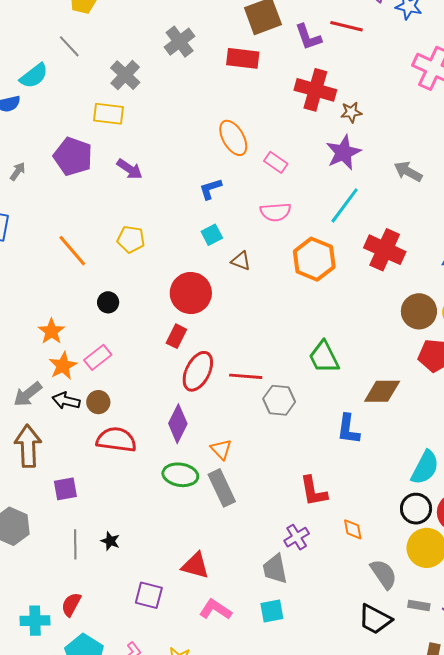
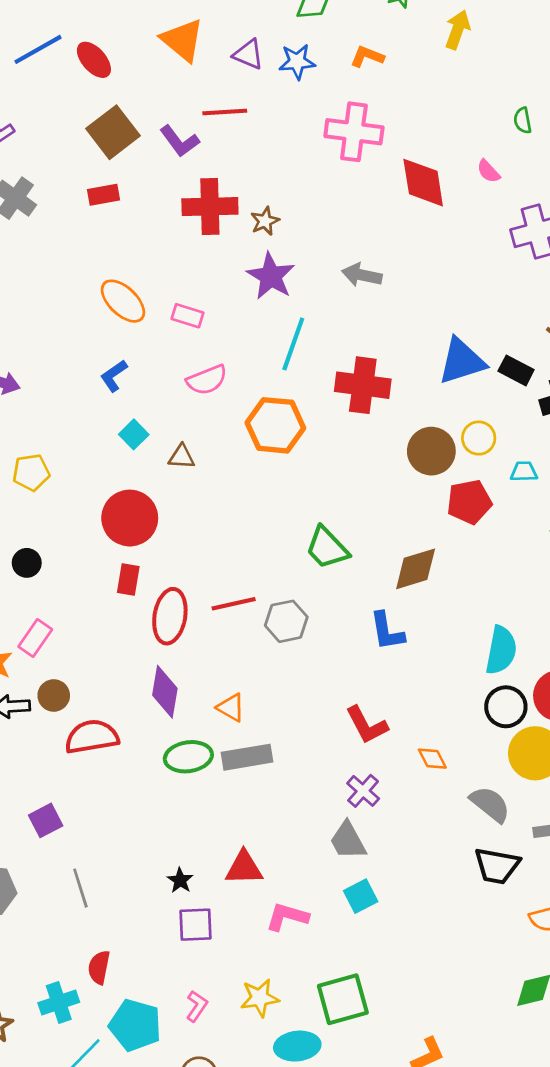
red rectangle: (243, 58) -> (103, 195), size x0.7
gray rectangle: (222, 488) -> (247, 757), turned -57
black star: (110, 541) -> (180, 880), moved, turned 30

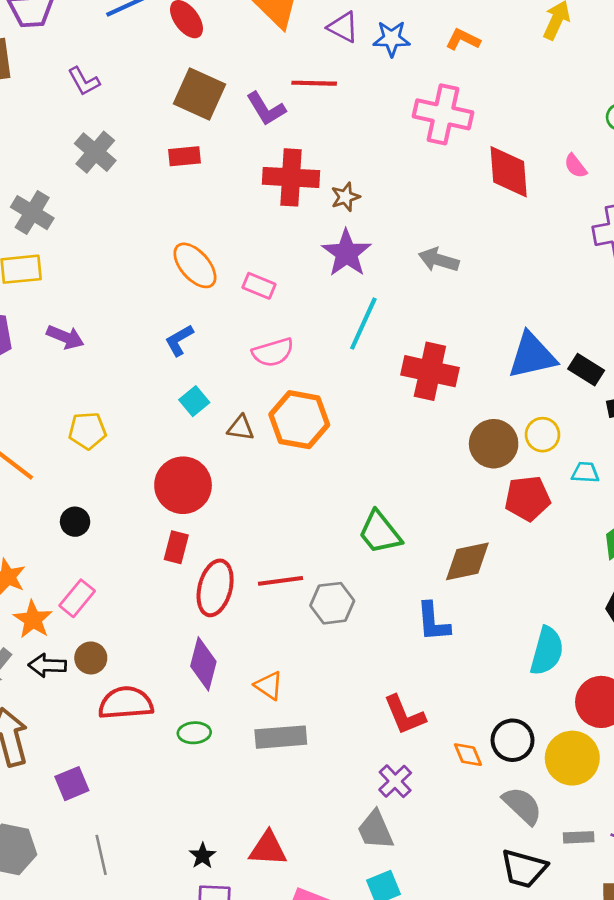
brown square: (113, 132) -> (199, 94), turned -33
orange hexagon: (275, 425) -> (299, 420), moved
black circle: (506, 707) -> (513, 740), moved
green ellipse: (188, 757) -> (194, 733), moved, size x0.7

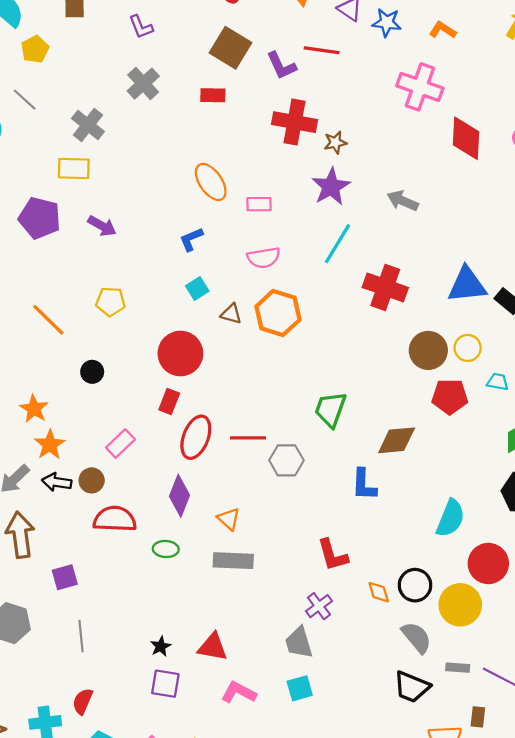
pink rectangle: (259, 286) -> (259, 204), turned -30
green trapezoid: (380, 532) -> (330, 409), turned 51
pink rectangle: (77, 598) -> (120, 443), moved

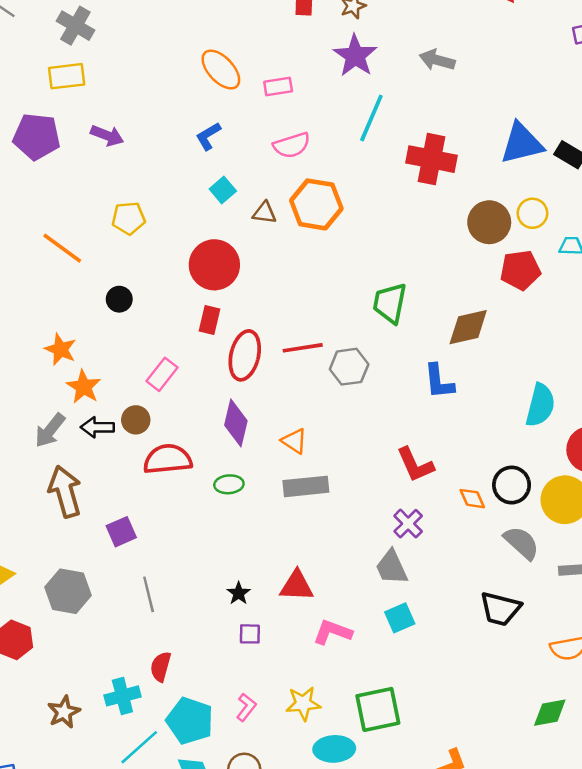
purple square: (165, 684) -> (250, 634), size x0.7
black trapezoid: (412, 687) -> (500, 609), moved

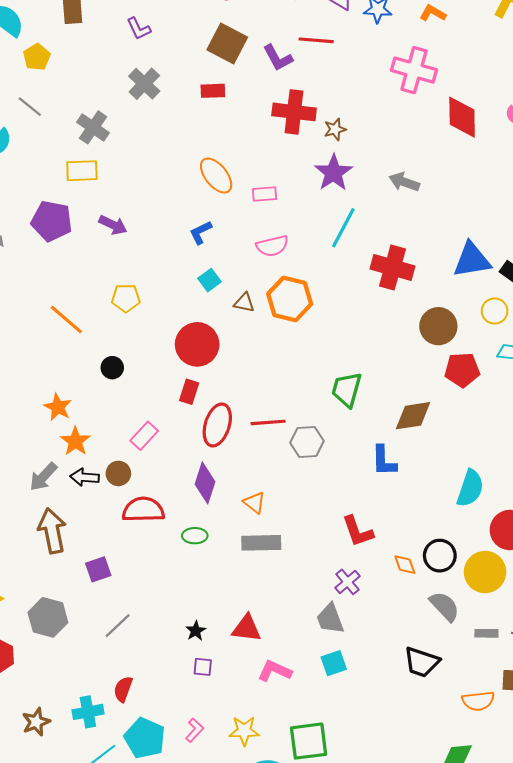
yellow circle: (532, 213) -> (495, 311), moved
gray line: (149, 594) -> (118, 626), turned 56

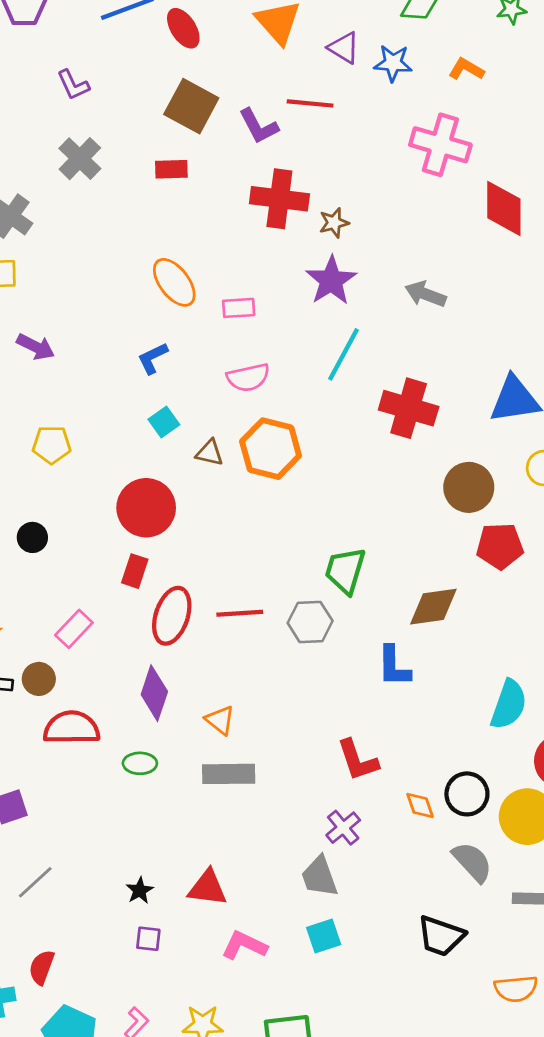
gray hexagon: (307, 442) -> (310, 622), moved

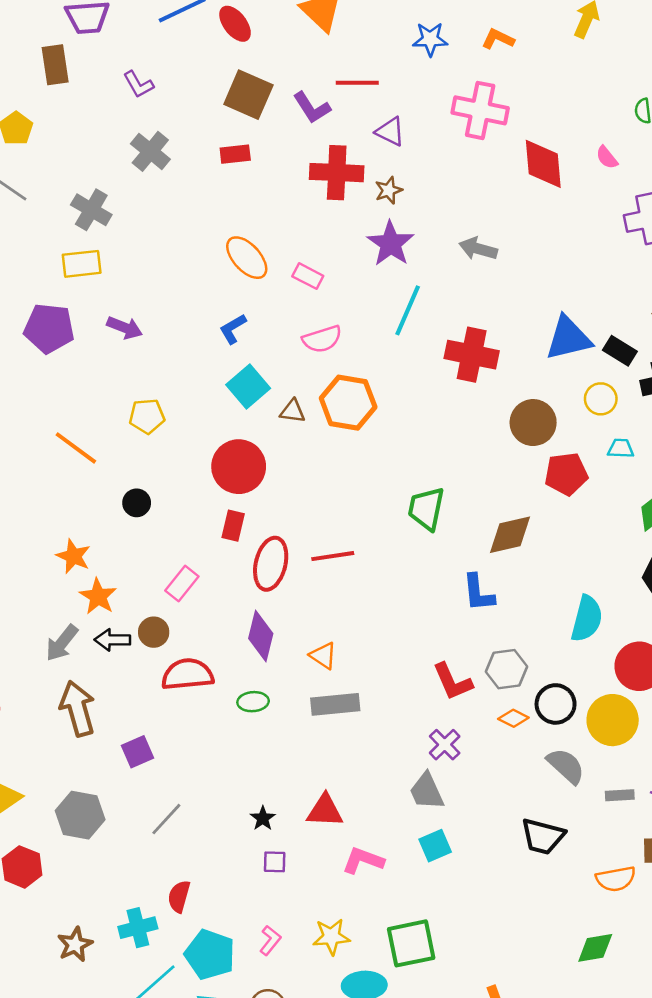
purple triangle: (344, 48) -> (390, 132), moved
pink rectangle: (239, 308) -> (308, 276), turned 36
cyan square: (164, 422) -> (248, 387), size x1.5
gray hexagon: (310, 622) -> (506, 669), moved
orange diamond: (420, 806) -> (513, 718), turned -40

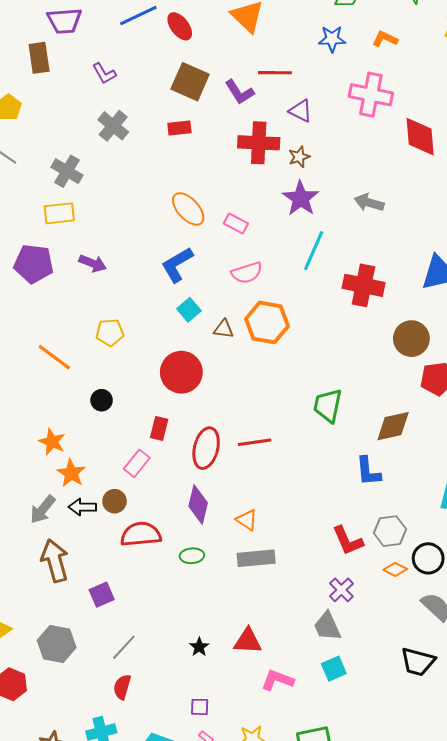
blue L-shape: (233, 329) -> (177, 265), size x1.5
cyan square: (248, 387) -> (189, 310), size x0.7
red rectangle: (233, 526) -> (159, 428), moved
purple square: (275, 862) -> (200, 707), moved
red semicircle: (179, 896) -> (122, 687), moved

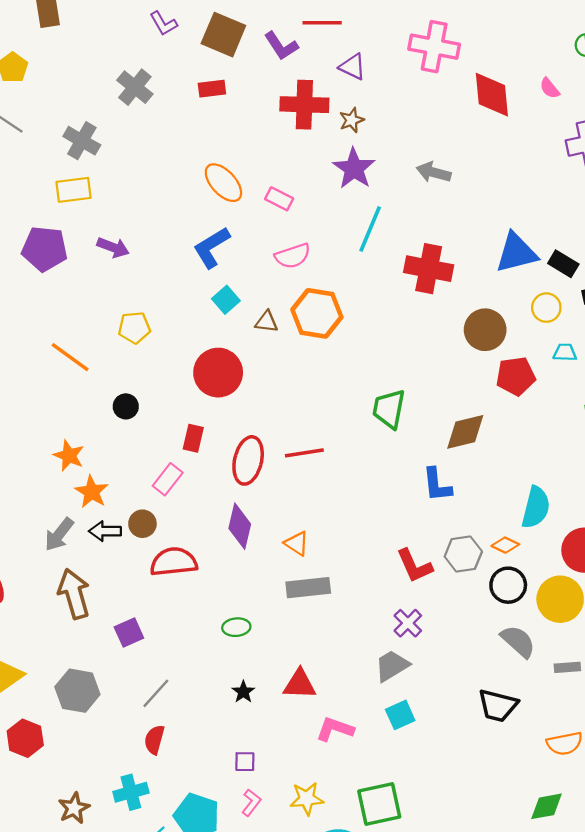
purple L-shape: (104, 73) -> (163, 23), moved
green ellipse: (192, 556) -> (236, 627), moved
orange diamond: (395, 569) -> (505, 545), moved
gray trapezoid: (327, 626) -> (392, 666), turned 84

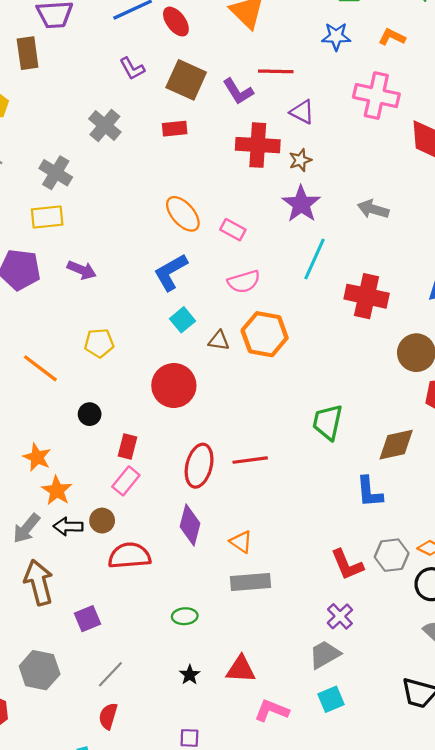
red rectangle: (193, 438) -> (127, 447), moved

